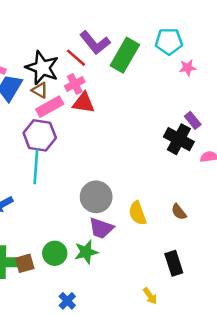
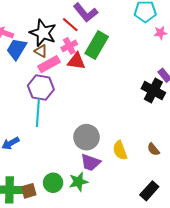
green rectangle: (125, 55) -> (97, 45), moved
black rectangle: (174, 263) -> (149, 191), turned 60

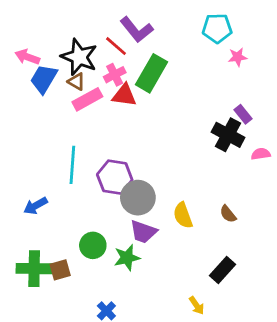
purple hexagon: (41, 87) -> (115, 177), moved
green circle: (53, 183) -> (93, 245), moved

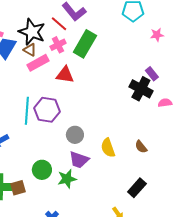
pink star: (238, 57) -> (157, 35), moved
red triangle: (124, 95) -> (65, 75), moved
purple hexagon: (115, 177) -> (47, 110), moved
gray circle: (138, 198) -> (75, 135), size x0.7

